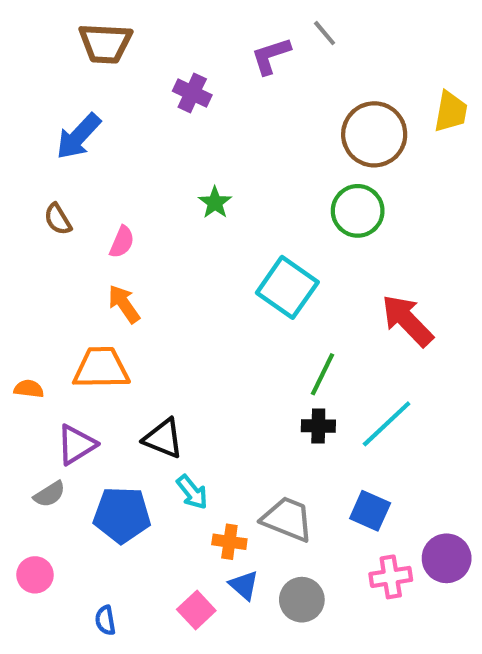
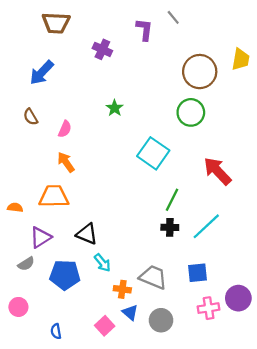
purple L-shape: (271, 56) -> (144, 30), turned 115
blue square: (370, 511) -> (197, 273), turned -30

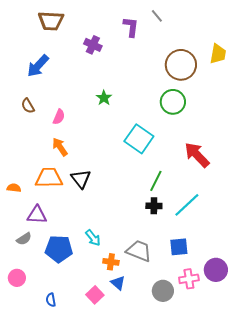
black triangle: (87, 234) -> (81, 179), moved, turned 30
purple triangle: (41, 237) -> (37, 215), turned 35
gray circle: (161, 320) -> (163, 291), moved

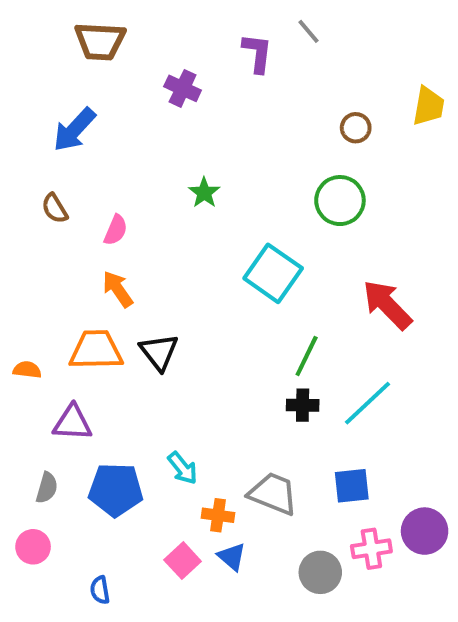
brown circle: (181, 65) -> (356, 128), size x0.5
gray semicircle: (24, 239) -> (47, 488), moved, turned -42
pink square: (95, 295) -> (183, 561), moved

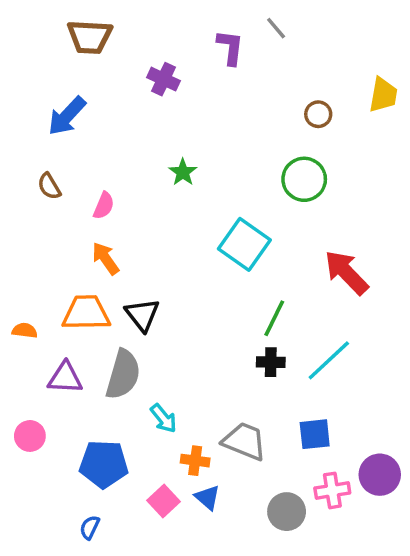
gray semicircle: (47, 488) -> (123, 374), moved, size x1.8
blue pentagon: (116, 490) -> (104, 464), moved
pink circle: (33, 547) -> (30, 436), moved
blue semicircle: (100, 590) -> (90, 527), turned 35

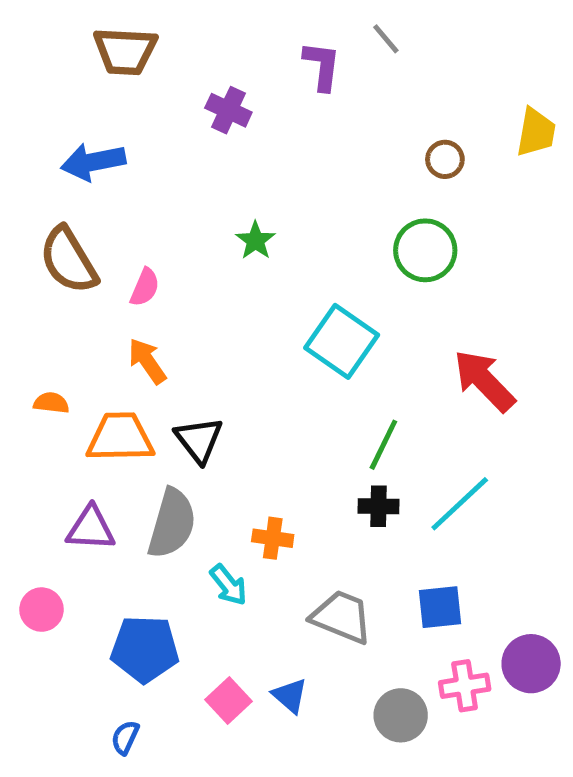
blue arrow: (67, 116) -> (93, 162), turned 36
brown semicircle: (49, 186) -> (69, 260), size x1.8
orange semicircle: (25, 330) -> (51, 403), moved
orange cross: (195, 461) -> (273, 538), moved

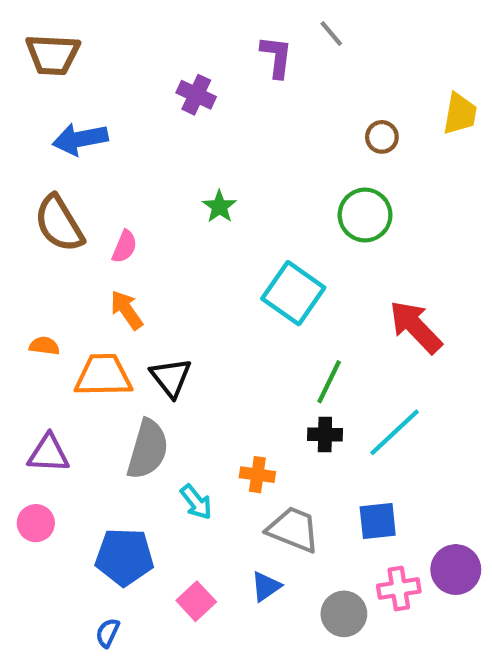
brown trapezoid: (125, 51) -> (53, 55), moved
purple triangle: (91, 528) -> (48, 453), moved
orange cross: (273, 538) -> (257, 475), moved
blue triangle: (290, 696) -> (266, 586), moved, turned 44

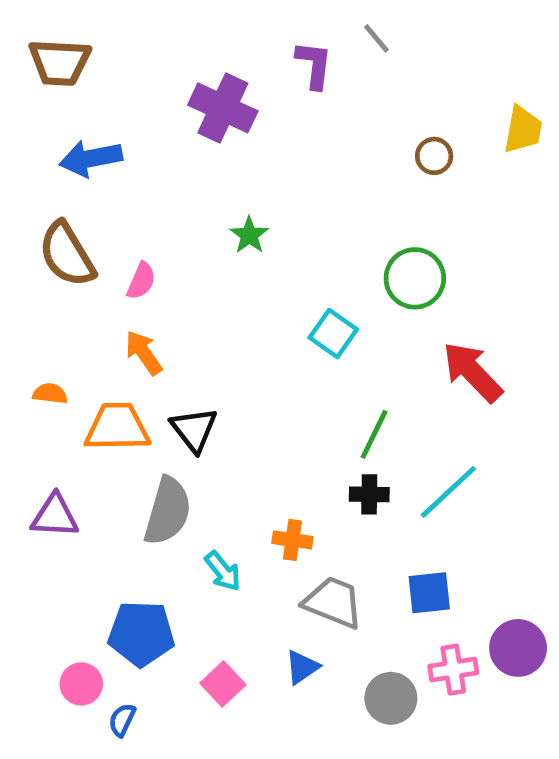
purple cross: (196, 95) -> (223, 108), size x1.5
green circle: (365, 215) -> (415, 278), moved
cyan square: (293, 293) -> (333, 334), size x0.7
pink circle: (36, 523) -> (81, 684), moved

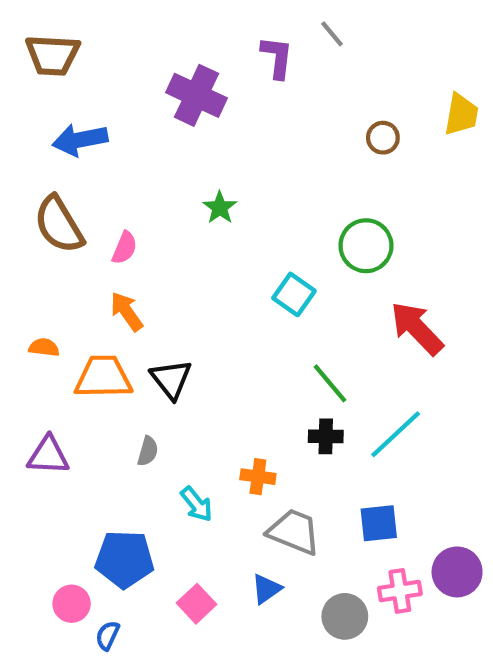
green line: (374, 434) -> (330, 383), turned -66
gray semicircle: (168, 511) -> (148, 451), size x0.5

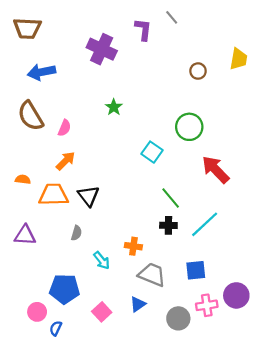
orange arrow: (127, 311) -> (66, 161), turned 80

